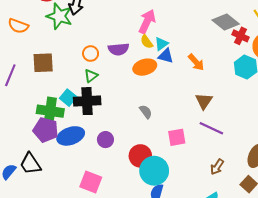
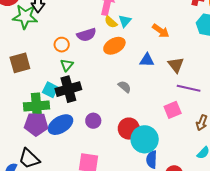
blue triangle: (166, 56) -> (147, 60), moved
pink square: (177, 137) -> (173, 110), moved

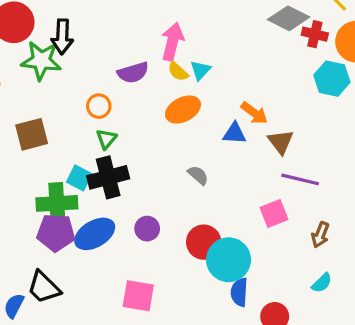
orange arrow: (161, 31) -> (254, 113), moved
purple semicircle: (86, 35) -> (133, 73), moved

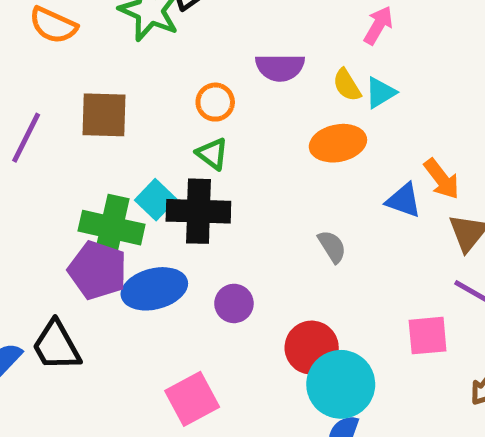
pink arrow: (172, 42) -> (378, 25), moved, size x0.7
green triangle: (106, 139) -> (212, 154), turned -50
pink square: (138, 296) -> (192, 399), turned 36

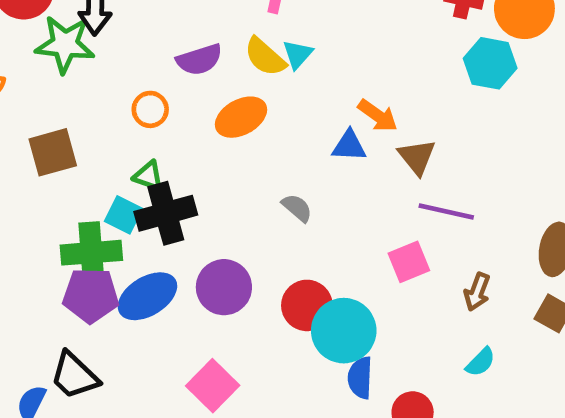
yellow semicircle: (347, 85) -> (265, 57), size x1.4
orange ellipse: (338, 143) -> (241, 117), moved
green triangle: (212, 154) -> (148, 176), moved
purple circle: (234, 303) -> (224, 287), size x1.5

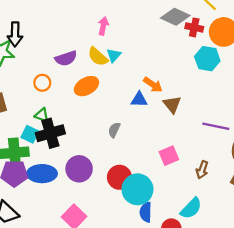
gray semicircle: (297, 208) -> (114, 130), turned -105
purple line: (446, 211) -> (216, 126), moved
blue ellipse: (147, 296) -> (42, 174), turned 32
cyan semicircle: (481, 362) -> (191, 208), moved, size x1.5

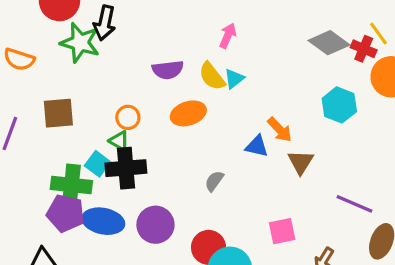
red cross: (194, 27) -> (364, 49), moved
cyan hexagon: (207, 59) -> (339, 105), moved
orange circle: (42, 83) -> (128, 117), moved

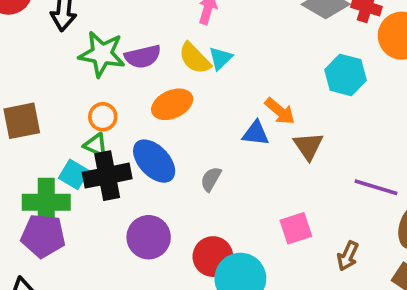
green star: (80, 43) -> (102, 54), moved
blue ellipse: (103, 221) -> (154, 161), moved, turned 42

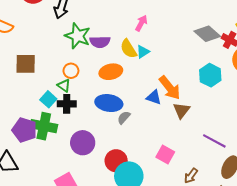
orange arrow: (280, 111) -> (170, 88), size x1.4
blue ellipse: (154, 161) -> (109, 103), moved, turned -50
black cross: (107, 176) -> (67, 104), size x0.7
green cross: (46, 202) -> (44, 126), moved
pink square: (296, 228) -> (165, 155), turned 36

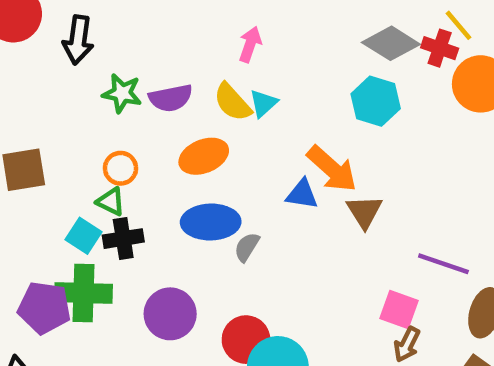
green star: (78, 36) -> (122, 93), size x0.7
cyan hexagon: (210, 75) -> (376, 101), moved
pink square: (165, 155) -> (399, 309), moved

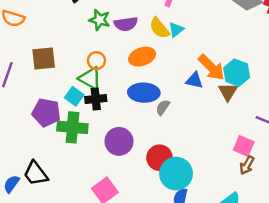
cyan hexagon: (376, 101) -> (237, 73), moved
green triangle: (111, 202) -> (90, 78), size x1.5
purple pentagon: (44, 308) -> (46, 113), moved

